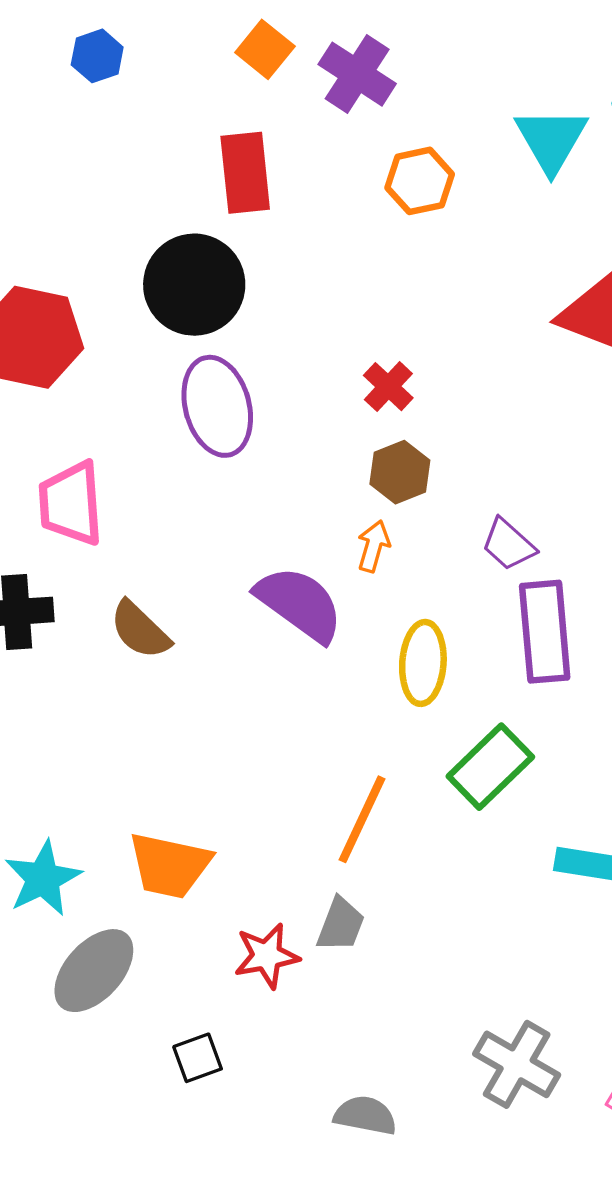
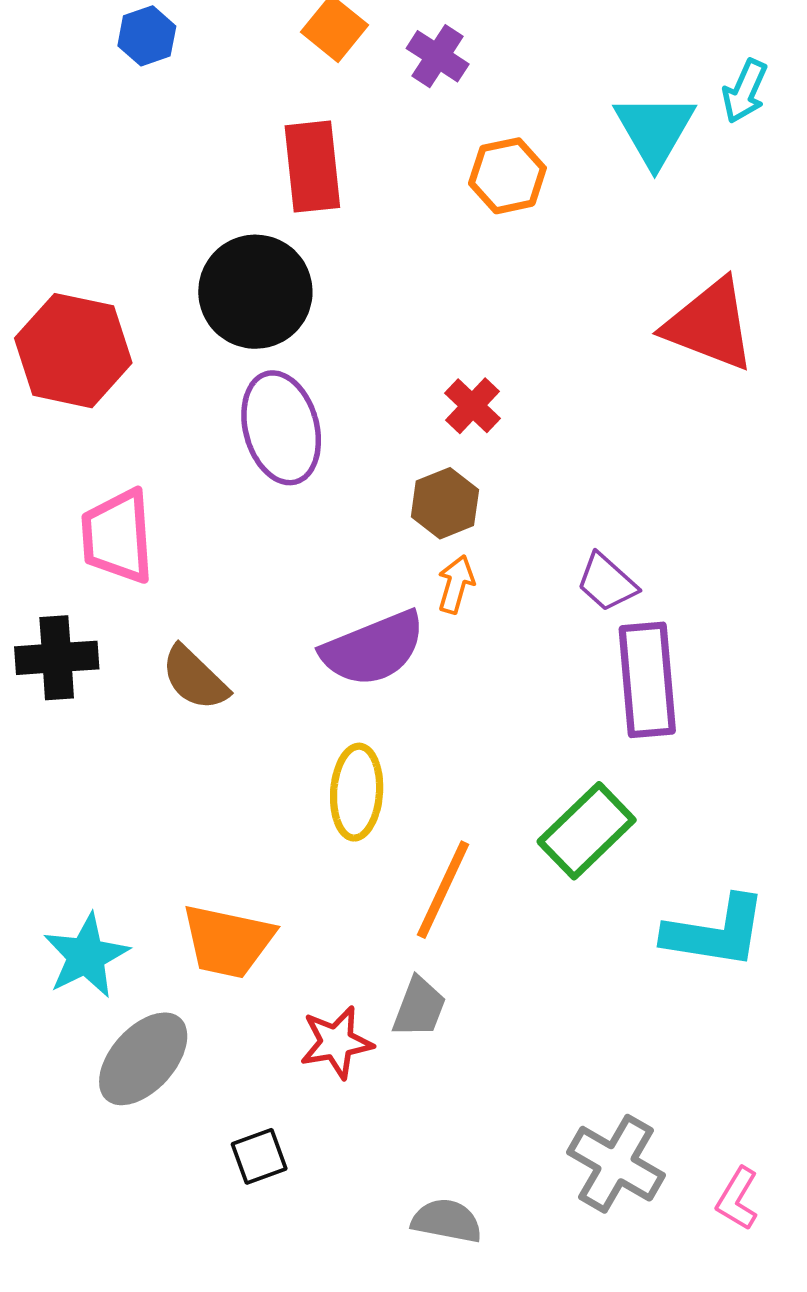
purple cross: (357, 74) -> (438, 56), size x0.7
brown hexagon: (400, 472) -> (445, 503), moved
purple semicircle: (300, 604) -> (373, 649), turned 122
yellow ellipse: (423, 663) -> (357, 792), moved

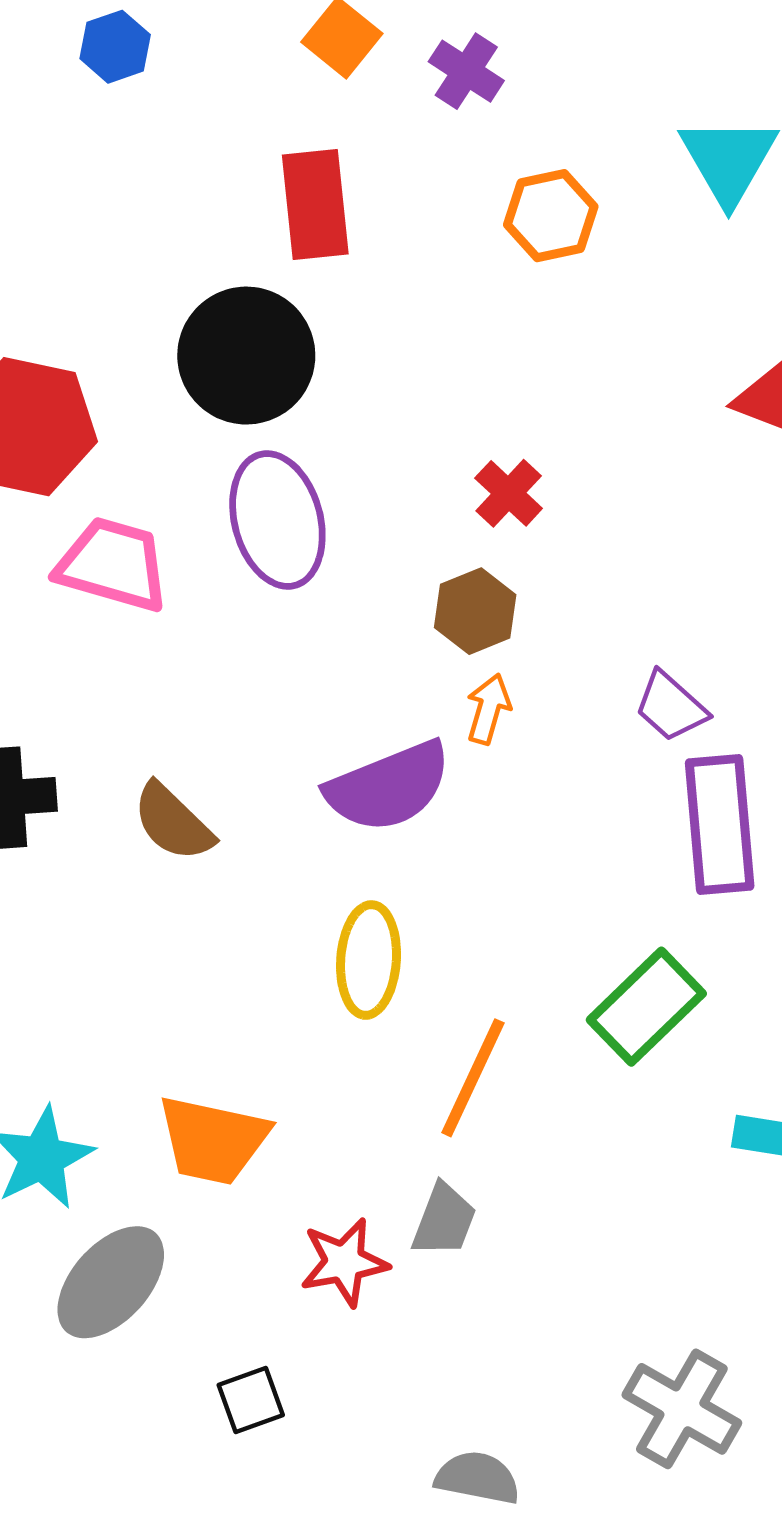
pink trapezoid: (117, 536) -> (113, 564), moved, turned 110

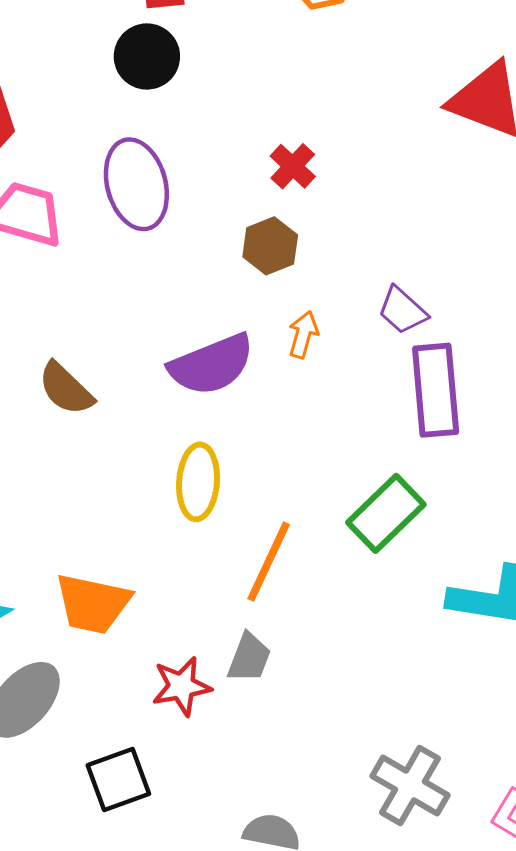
black circle: (246, 356) -> (147, 56), moved, size x0.7
orange arrow: (489, 709) -> (303, 335), moved
black square: (251, 1400) -> (118, 780), size x1.4

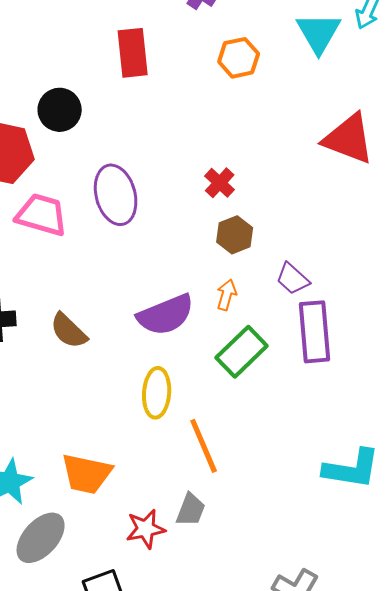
black circle: (147, 56) -> (60, 110), moved
brown hexagon: (270, 246) -> (235, 235), moved
green rectangle: (386, 513) -> (242, 352), moved
orange line: (269, 562) -> (204, 446), turned -48

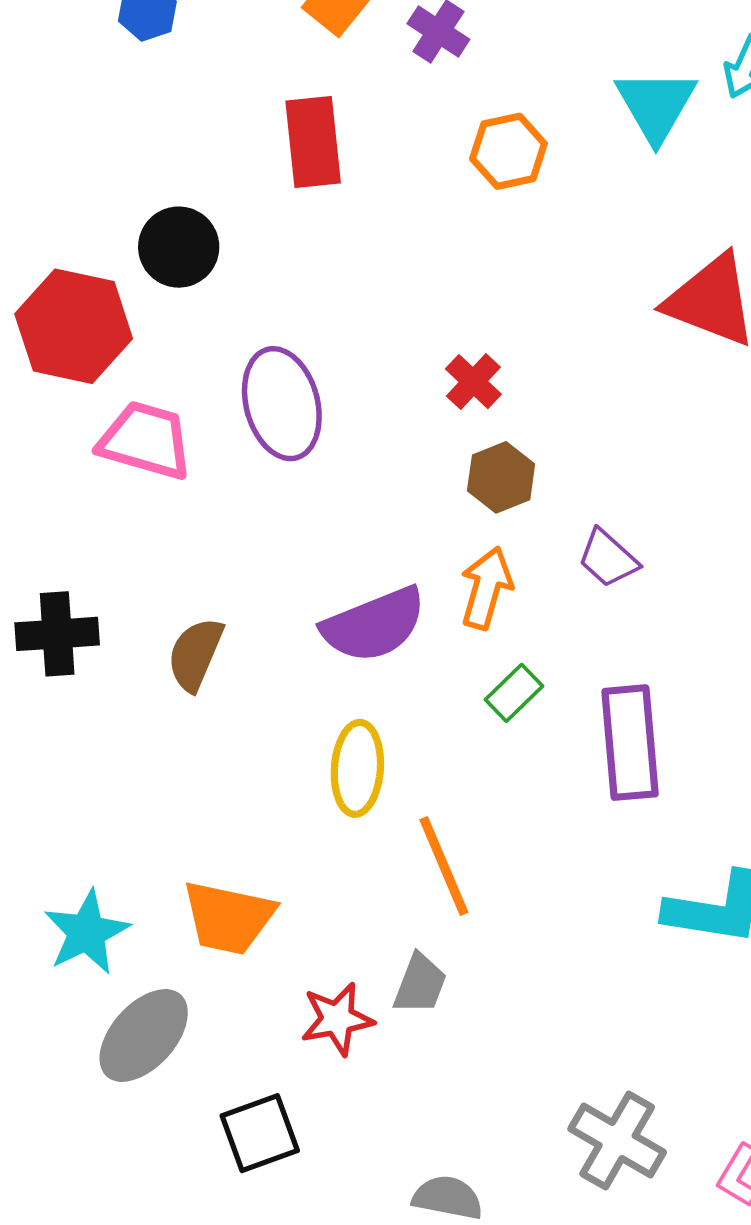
orange arrow: (227, 295) -> (486, 588), size x1.4
brown semicircle: (69, 331) -> (195, 654), turned 69
purple rectangle: (315, 332) -> (630, 743), moved
green rectangle: (242, 352) -> (514, 693), size x0.6

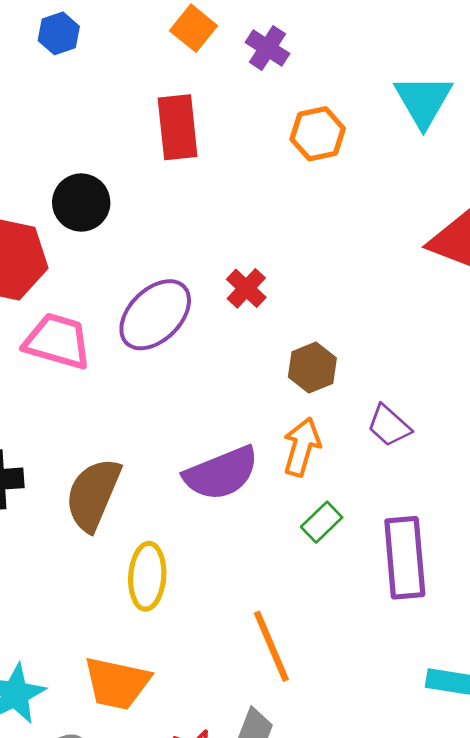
red cross: (473, 382) -> (246, 288), moved
purple ellipse: (282, 404) -> (155, 315), turned 60
brown semicircle: (195, 654) -> (93, 494), size x1.4
yellow ellipse: (357, 768) -> (147, 576), moved

